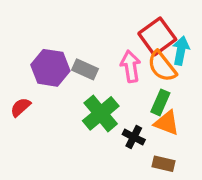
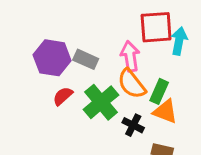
red square: (157, 36) -> (156, 27), turned 32
orange semicircle: (162, 66) -> (132, 84), moved
red semicircle: (21, 107) -> (63, 96), moved

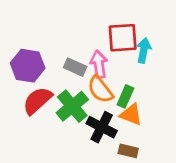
gray rectangle: (86, 59) -> (75, 67), moved
red semicircle: (63, 96) -> (37, 101), size x1.6
black cross: (133, 125) -> (102, 127), size x1.5

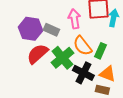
pink arrow: (99, 64) -> (74, 19), moved
gray rectangle: (75, 67) -> (51, 30), moved
orange triangle: (131, 115) -> (107, 74), moved

